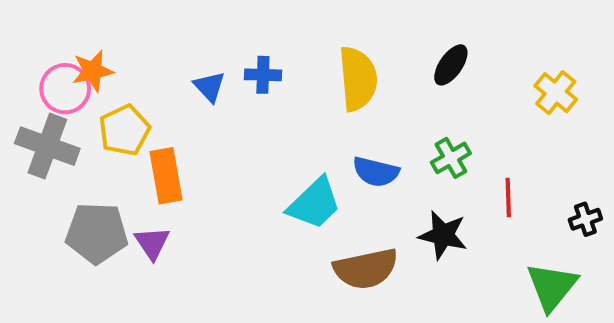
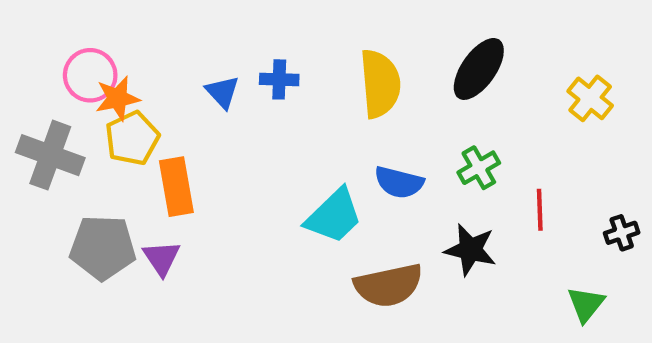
black ellipse: (451, 65) -> (479, 69), size x1.4
orange star: (93, 71) -> (117, 98), moved
pink circle: (65, 89) -> (90, 75), moved
green triangle: (552, 287) -> (586, 304), size x0.7

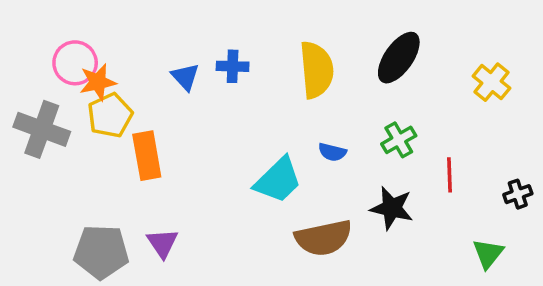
blue semicircle: (399, 182) -> (332, 152), size x0.7
gray pentagon: (103, 248) -> (101, 252), moved
purple triangle: (162, 258) -> (163, 243), moved

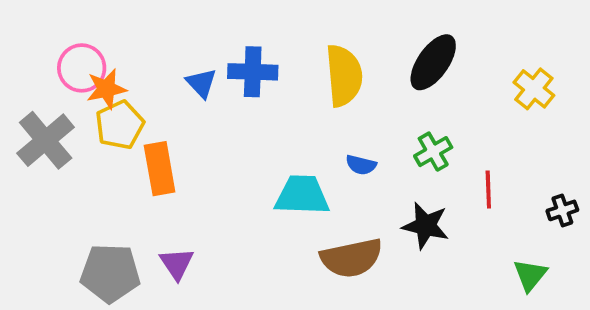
blue cross: (233, 66) -> (253, 72), size x1.4
gray cross: (42, 129) -> (46, 140), turned 30
cyan trapezoid: (278, 180) -> (302, 195), turned -134

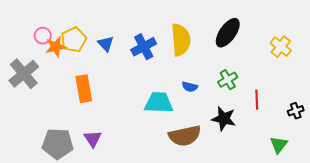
pink circle: (82, 68) -> (43, 36), size x0.7
blue cross: (253, 72) -> (144, 47), moved, turned -30
yellow pentagon: (120, 125) -> (74, 40), moved

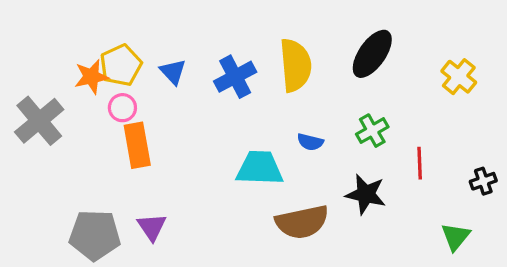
pink circle: (43, 36) -> (122, 108), moved

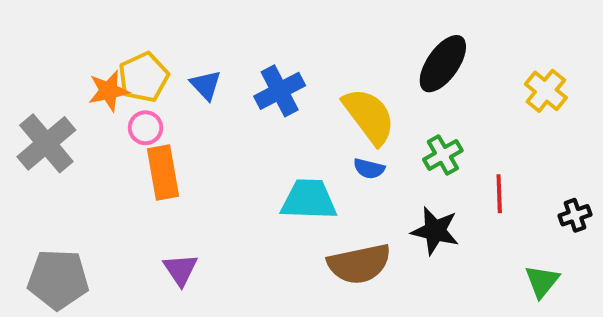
yellow semicircle: (296, 65) -> (369, 116), moved, turned -32
gray pentagon: (95, 235) -> (58, 279), moved

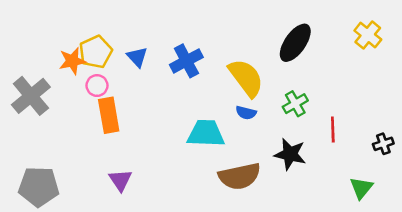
yellow cross: (546, 91) -> (368, 35), moved

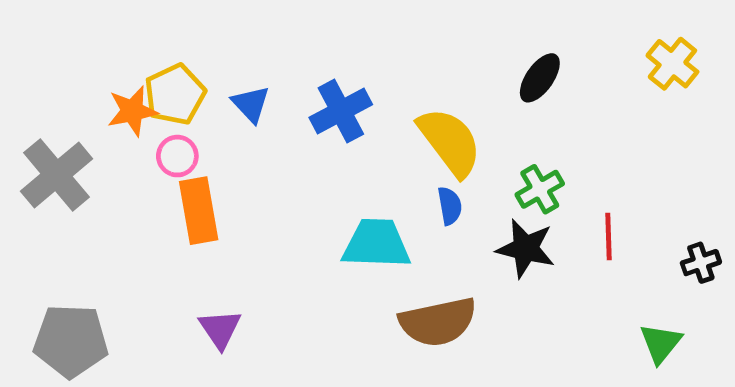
black ellipse: (295, 43) -> (540, 78), size x0.7
blue semicircle: (246, 113) -> (450, 206), turned -114
black star: (290, 154) -> (526, 248), moved

